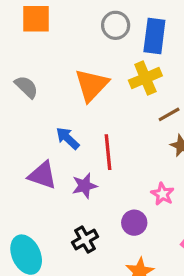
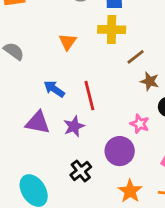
yellow cross: (145, 78) -> (112, 30), turned 32
orange triangle: (92, 85) -> (68, 42), size x0.6
purple circle: (134, 223) -> (120, 151), size x1.4

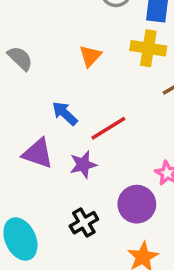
red line: (89, 96) -> (108, 128), turned 64

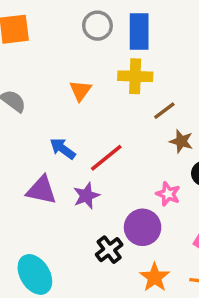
black cross: (84, 223) -> (109, 250), moved

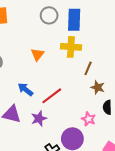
brown line: (164, 111) -> (88, 68), turned -32

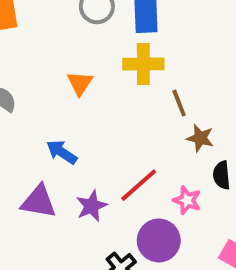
brown line: (88, 68) -> (179, 103), turned -40
red line: (52, 96) -> (139, 185), moved

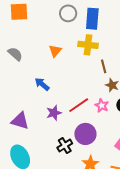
pink star: (187, 200) -> (102, 106), moved
purple triangle: (39, 202) -> (20, 121), moved

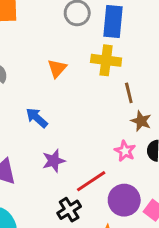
red line: (79, 105) -> (91, 181), moved
purple circle: (85, 134) -> (124, 200), moved

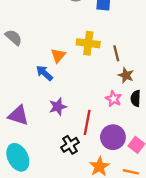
yellow cross: (106, 60) -> (88, 43), moved
orange triangle: (57, 68) -> (58, 55), moved
red line: (91, 181) -> (87, 122), turned -45

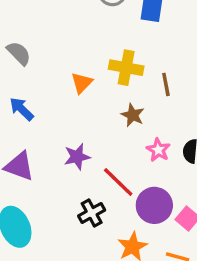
blue arrow: (44, 73) -> (22, 109), moved
brown star: (126, 75) -> (133, 115), moved
red line: (87, 122) -> (118, 182), turned -60

